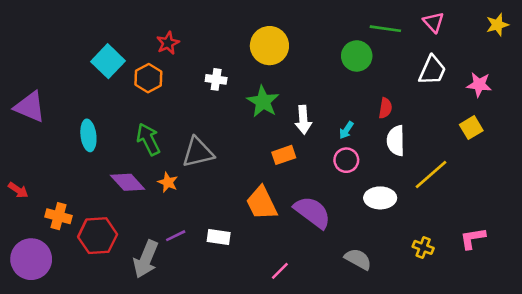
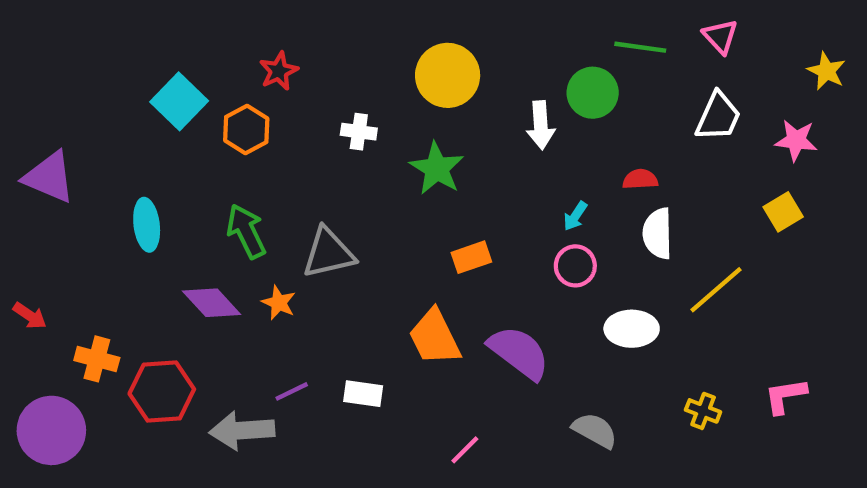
yellow star: (497, 25) -> (826, 71), moved, turned -30
red semicircle: (385, 108) -> (640, 179), turned -102
white arrow: (303, 120) -> (541, 125), moved
gray arrow: (146, 259) -> (242, 430), turned 63

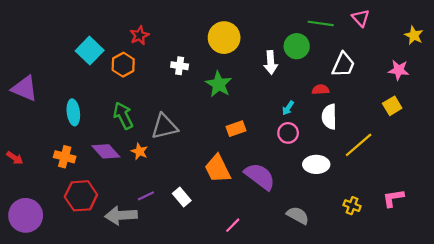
white trapezoid: (718, 117) -> (343, 65), moved
orange cross: (97, 359) -> (65, 157), moved
white rectangle: (363, 394) -> (182, 197), turned 42

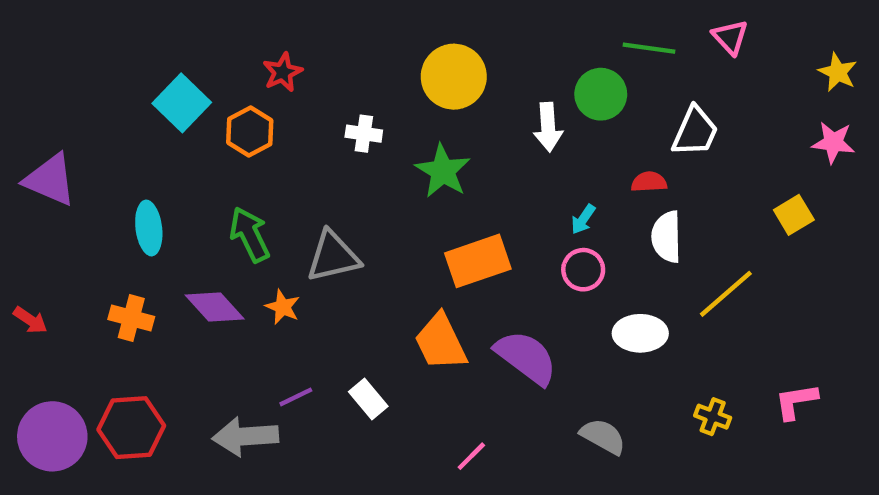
pink star: (399, 70) -> (833, 142), moved
orange rectangle: (236, 129) -> (478, 261), size x1.6
red hexagon: (81, 196) -> (131, 428), moved

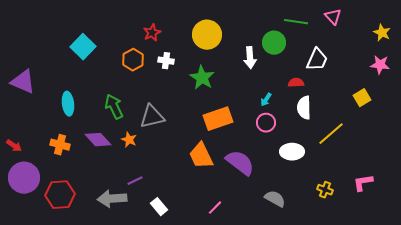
red star: (283, 72) -> (152, 33), moved
orange hexagon: (250, 131) -> (133, 60), moved
white rectangle: (368, 399) -> (159, 207), moved
purple circle: (52, 436) -> (24, 178), moved

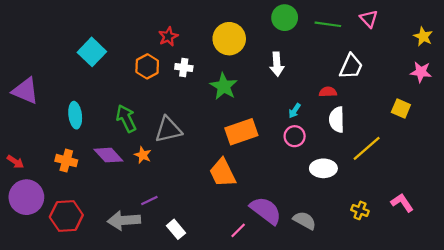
green circle: (274, 43) -> (285, 18), moved
yellow square: (362, 98) -> (401, 108), turned -36
purple semicircle: (240, 163) -> (266, 210), moved
pink L-shape: (363, 183) -> (402, 203), turned 65

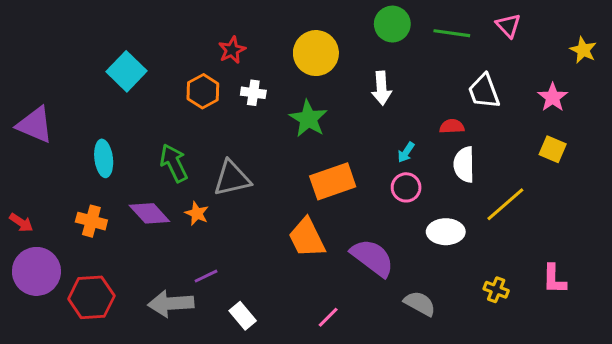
white trapezoid: (351, 66) -> (484, 91), turned 136
pink star: (421, 72) -> (553, 97), moved, turned 30
pink L-shape: (402, 203) -> (554, 279), turned -145
purple semicircle: (266, 210) -> (372, 258), moved

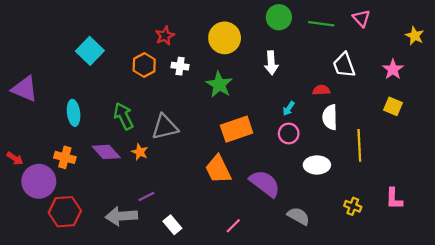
yellow line: (505, 204) -> (359, 145), turned -52
purple circle: (36, 271) -> (39, 181), moved

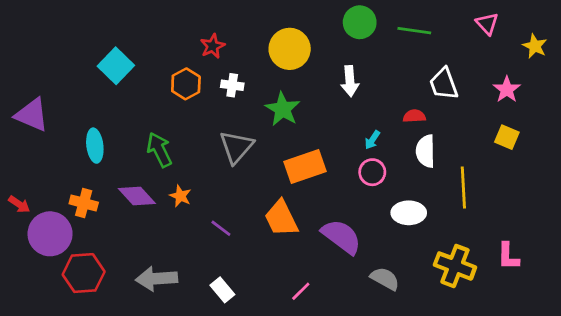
pink triangle: (361, 18) -> (487, 24), moved
gray triangle: (165, 127) -> (236, 147), moved, turned -36
purple line: (146, 196) -> (221, 228), moved, turned 63
yellow cross: (353, 206) -> (455, 266), size x1.8

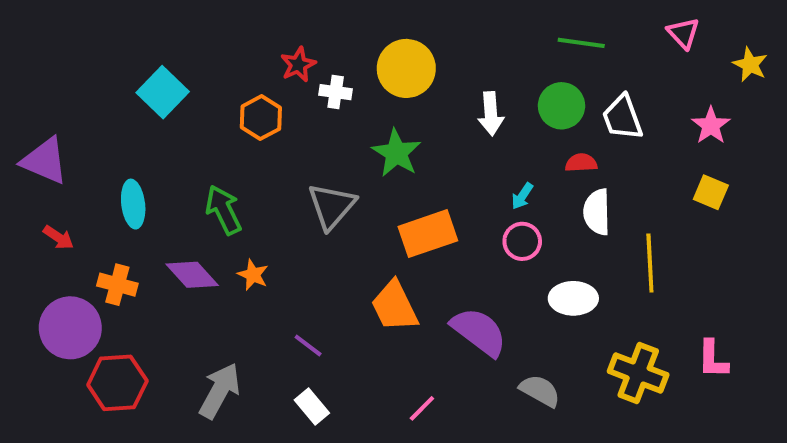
green circle: (360, 22) -> (562, 106), moved
white cross: (232, 85) -> (336, 92), moved
red arrow: (19, 204) -> (58, 237), moved
purple line: (221, 228) -> (308, 346), moved
gray arrow: (157, 279) -> (220, 391), turned 123

